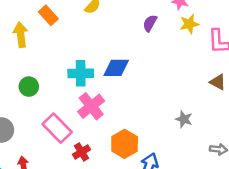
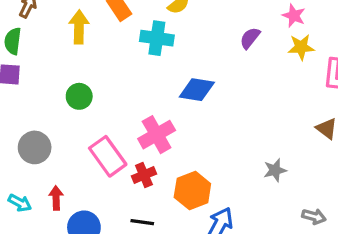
cyan cross: (81, 73) -> (157, 38), moved
gray star: (184, 119) -> (275, 170), turned 30
red cross: (82, 152) -> (144, 175), moved

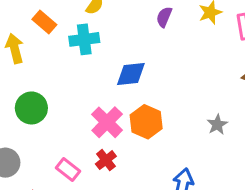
green circle: (79, 96) -> (31, 108), size x1.4
pink rectangle: (108, 156) -> (68, 170), moved, size x0.7
orange hexagon: (192, 190) -> (146, 122), moved

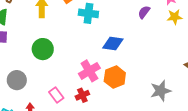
gray star: (217, 125) -> (161, 91), size x1.5

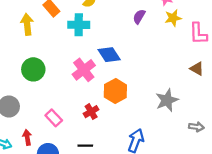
blue diamond: (113, 44) -> (109, 55), turned 55
pink cross: (89, 71) -> (84, 70), moved
red cross: (82, 95) -> (91, 112), moved

